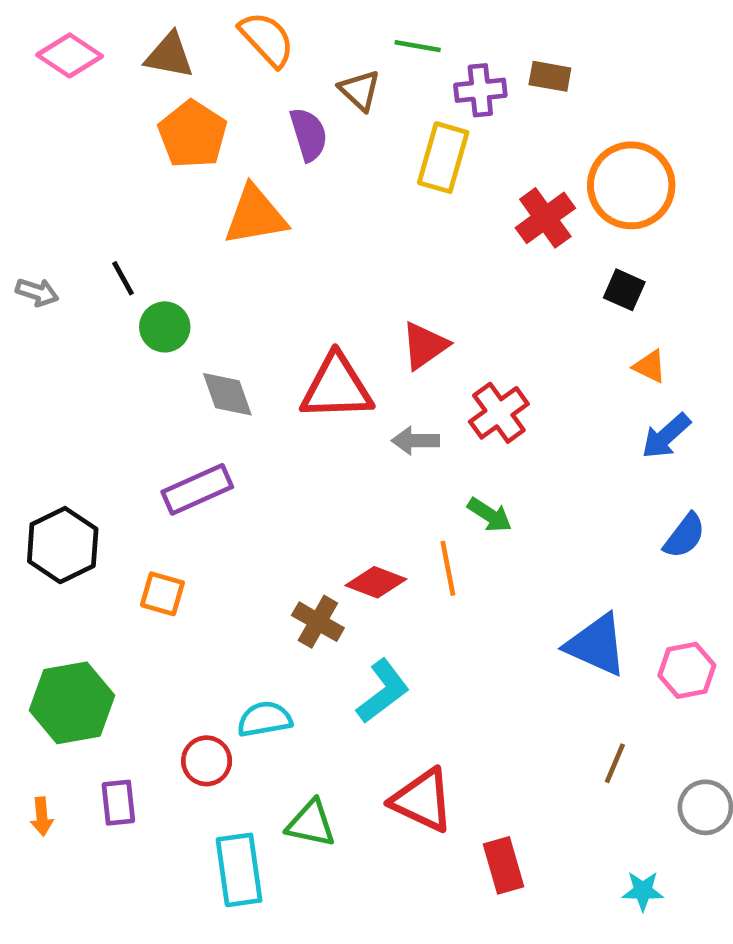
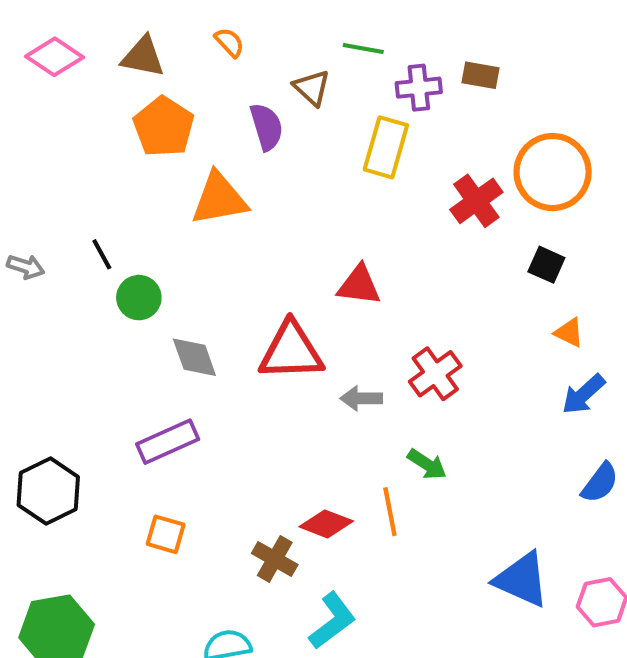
orange semicircle: (267, 39) -> (229, 42), size x0.6
red triangle: (425, 346) -> (359, 285), moved, turned 42
orange square: (162, 594) -> (166, 534), moved

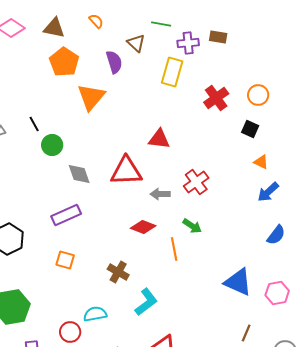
orange circle: (553, 172) -> (258, 95), moved, size x0.6
orange triangle: (219, 199) -> (91, 97), turned -40
red diamond: (326, 524) -> (143, 227), moved

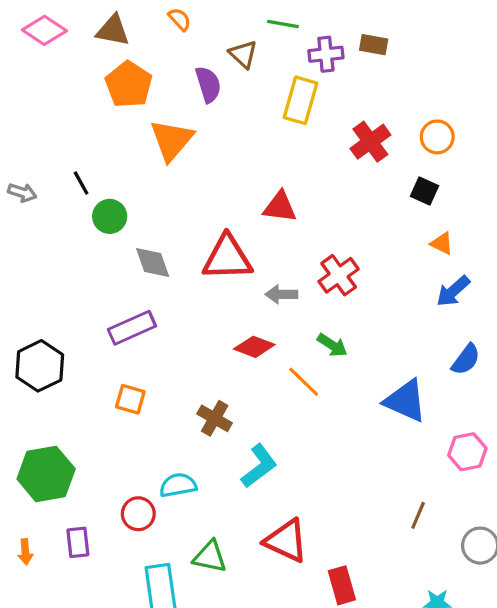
orange line: (174, 249) -> (304, 382), turned -35
blue triangle: (238, 282) -> (405, 401), moved

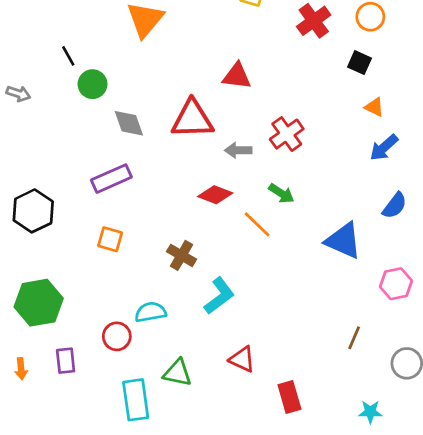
gray arrow: (22, 193) -> (18, 94), moved
red triangle: (286, 541) -> (242, 359), size x0.7

